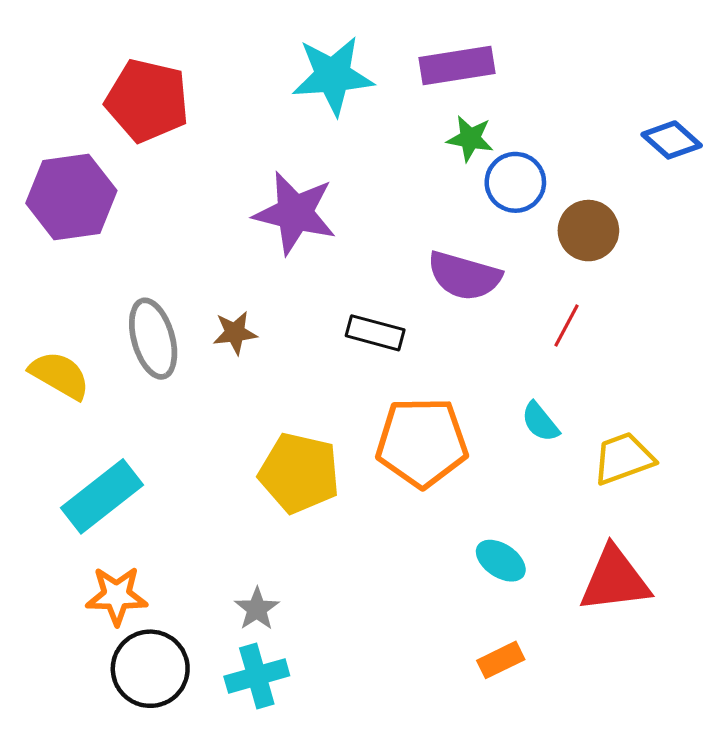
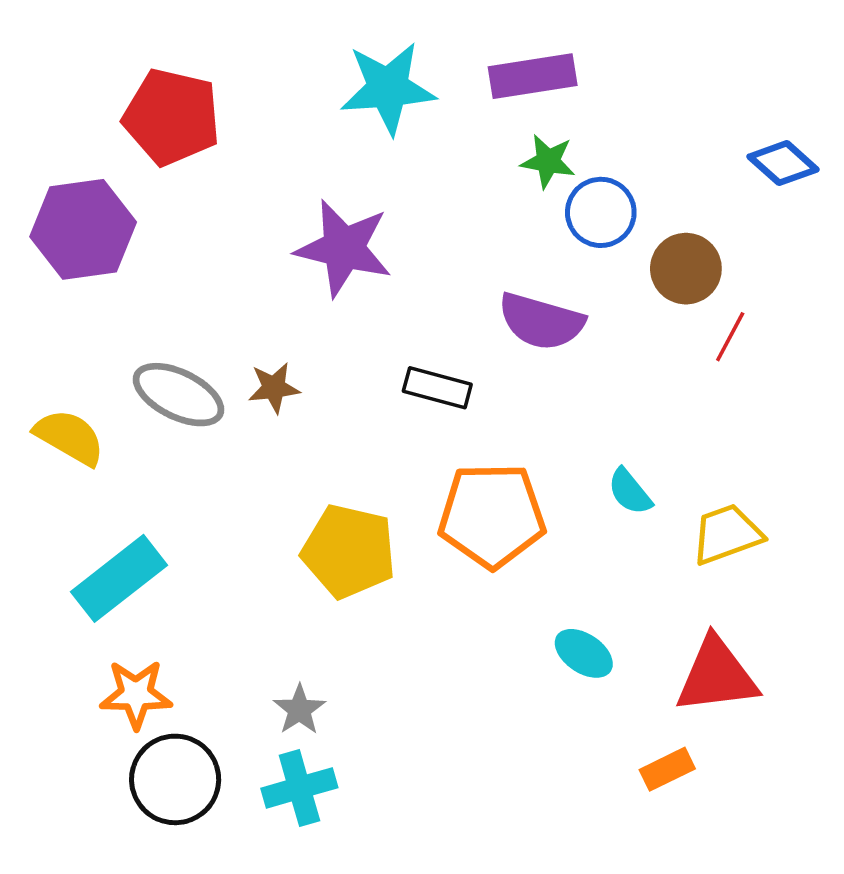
red line: (566, 325) -> (730, 337), moved
gray ellipse: (153, 339) -> (178, 395), turned -48
orange rectangle: (501, 660) -> (667, 769), moved

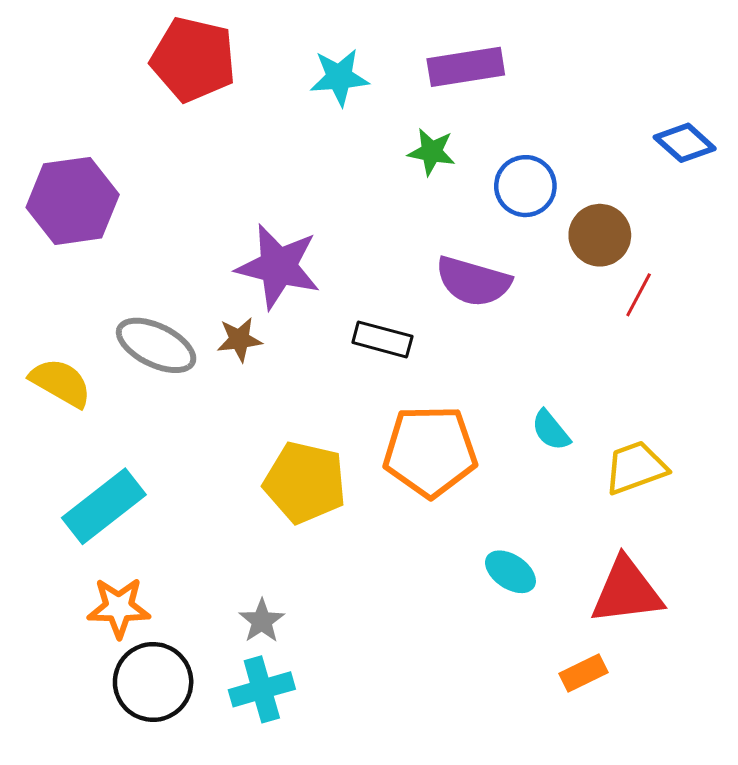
cyan star: (388, 88) -> (339, 77), size x0.7
red pentagon: (172, 117) -> (193, 59), moved
green star: (548, 161) -> (432, 152), moved
purple star: (344, 248) -> (278, 266), moved

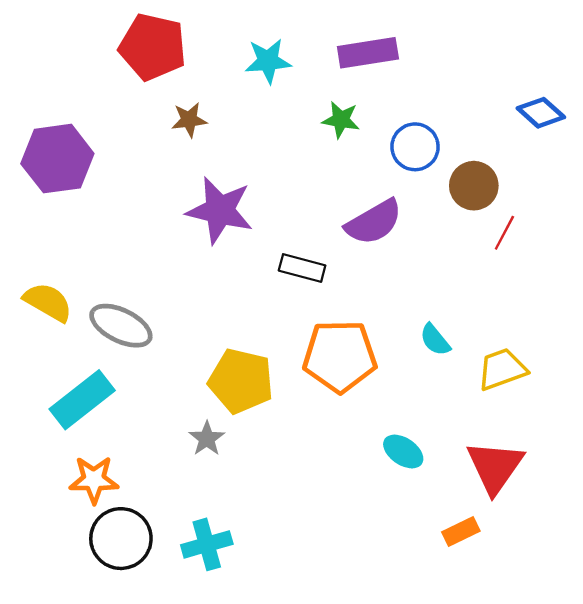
purple semicircle: (473, 281) -> (374, 222), turned -46
brown star: (239, 339) -> (189, 120), moved
gray ellipse: (156, 345) -> (121, 326), moved
red triangle: (627, 591) -> (495, 467), turned -48
gray star: (262, 621) -> (207, 439), moved

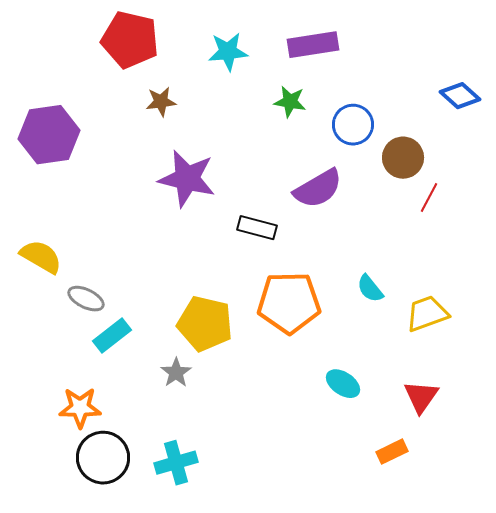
gray ellipse: (121, 326) -> (86, 299), moved, size x0.7
cyan rectangle: (82, 400) -> (112, 336), moved, size x0.7
red triangle: (495, 467) -> (421, 397), size x0.7

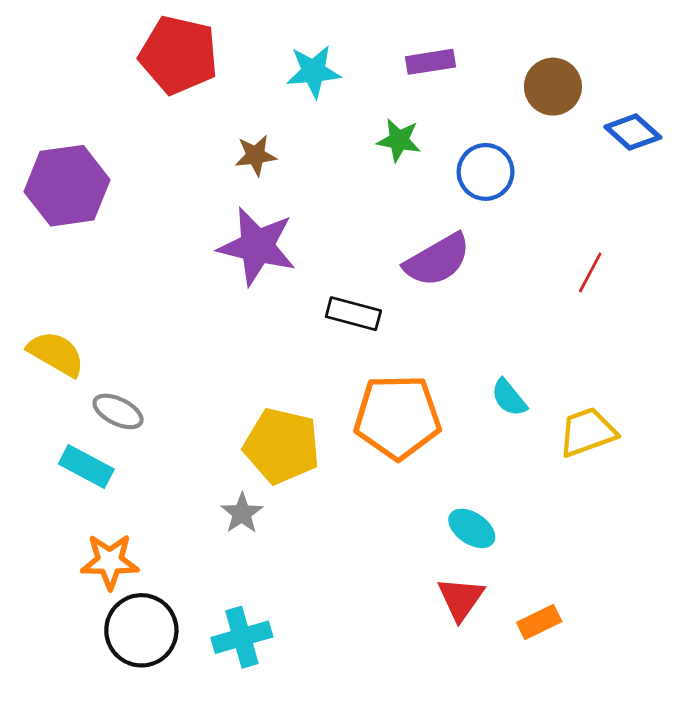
purple rectangle: (313, 45) -> (430, 62), size x0.7
brown star: (161, 102) -> (256, 155), moved
brown circle: (403, 158) -> (553, 87), moved
cyan rectangle: (112, 336) -> (86, 466), moved, turned 66
red triangle: (421, 397) -> (461, 599), moved

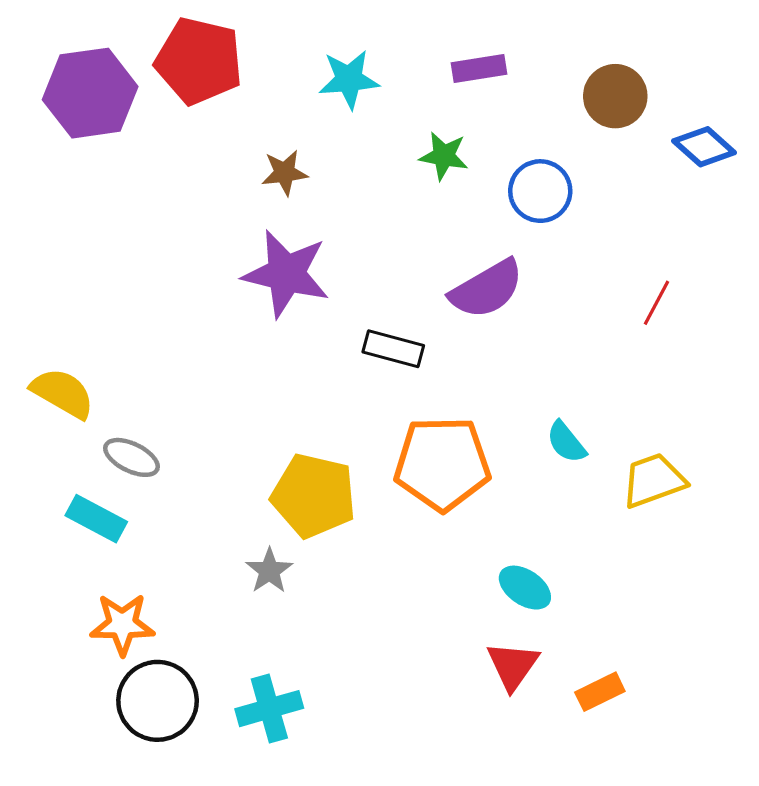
purple hexagon: (67, 186) -> (90, 93), moved

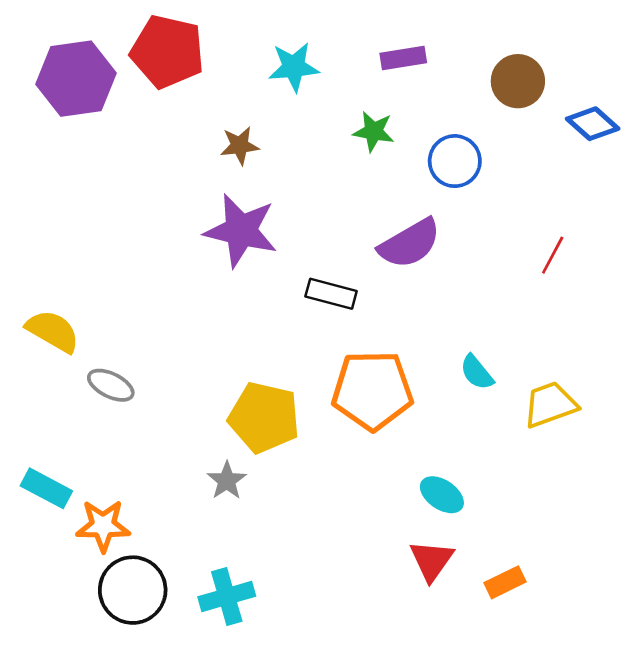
cyan rectangle: (96, 519) -> (46, 488), moved

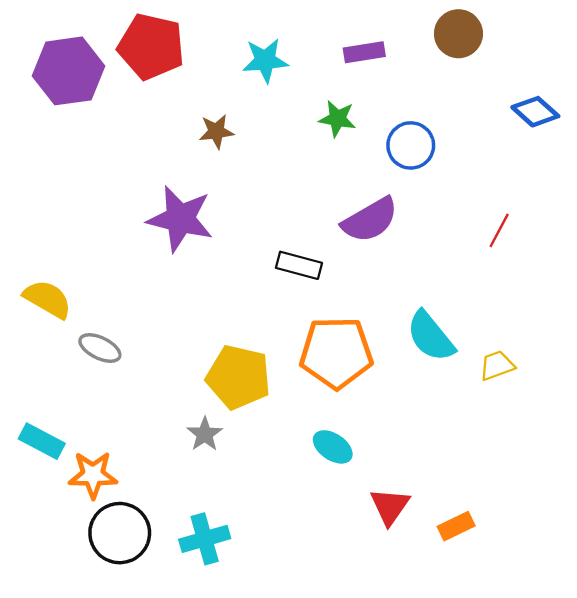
brown circle: (518, 81) -> (458, 34), moved
purple star: (241, 231) -> (180, 219), moved
cyan semicircle: (477, 372) -> (431, 336), size x1.6
yellow trapezoid: (550, 405) -> (497, 365), size x0.7
cyan ellipse: (442, 495) -> (333, 447), moved

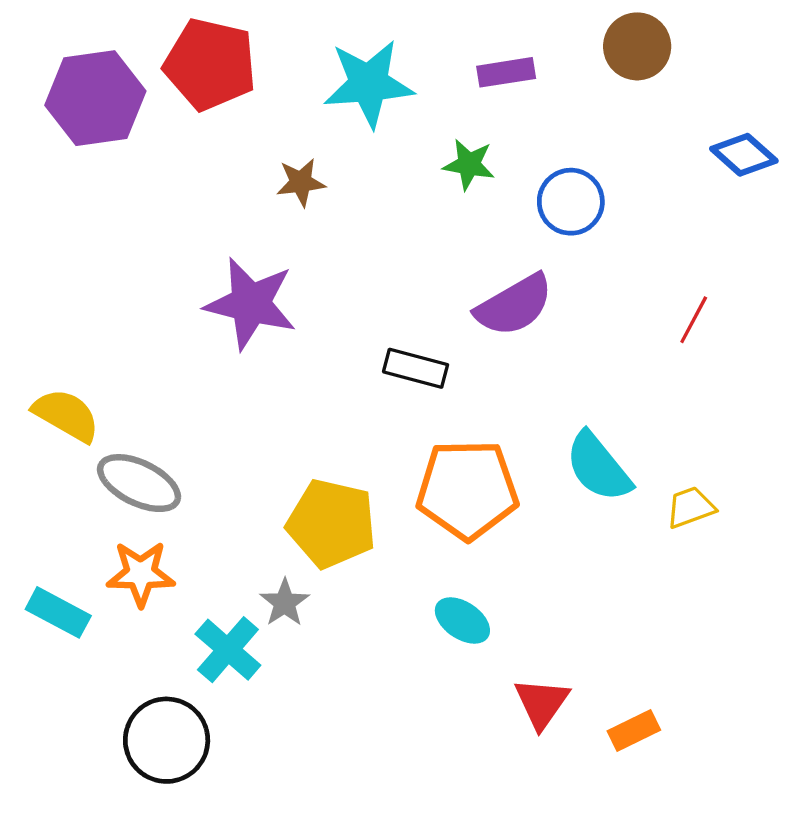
cyan star: (265, 60) -> (369, 84), size x1.4
gray ellipse: (100, 348) -> (139, 483), size x1.4
orange star: (93, 475) -> (141, 574), moved
cyan cross: (205, 539) -> (228, 650), moved, turned -33

